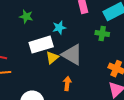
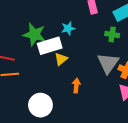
green star: (26, 17) -> (34, 34), moved, size x1.6
gray triangle: (72, 55) -> (108, 63), moved, turned 35

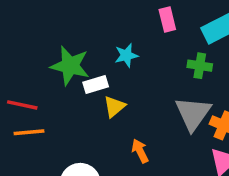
white rectangle: (50, 46) -> (96, 84), size x0.6
orange arrow: (76, 86) -> (140, 151), turned -32

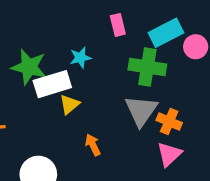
green cross: (200, 66) -> (147, 67), size x1.6
white rectangle: (96, 84) -> (52, 84), size x1.6

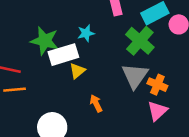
green cross: (147, 67) -> (140, 41), turned 32

